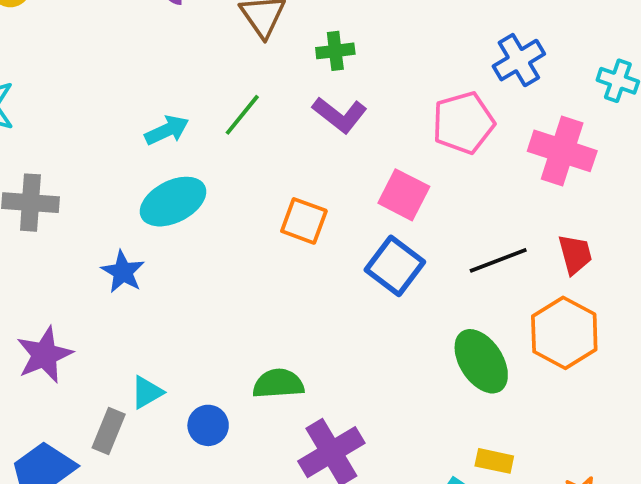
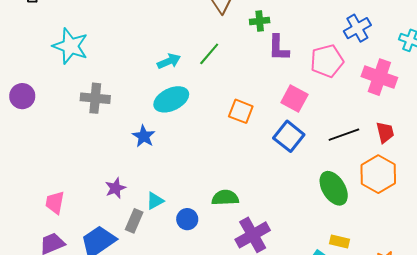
purple L-shape: (340, 115) -> (278, 48), moved, turned 52
purple star: (44, 355) -> (115, 188), moved, size x0.7

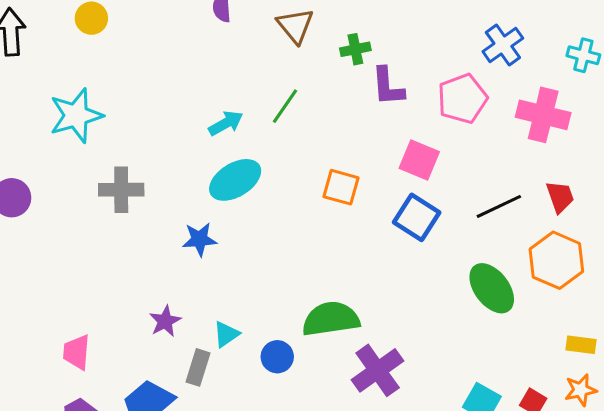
cyan star: (70, 46) -> (76, 116), turned -30
blue star: (144, 136) -> (199, 239), turned -30
green semicircle: (225, 198) -> (331, 319), size x1.4
yellow rectangle: (339, 242) -> (581, 345), moved

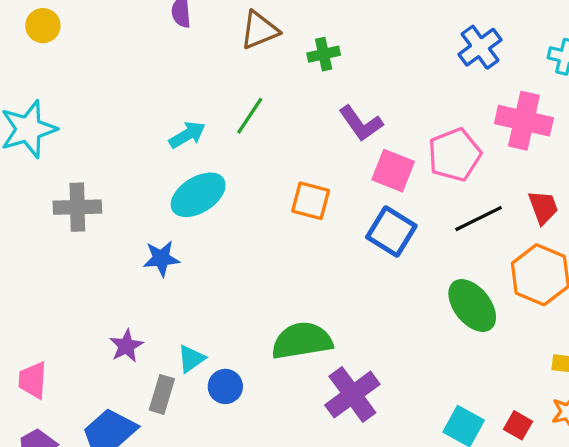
brown triangle: (295, 26) -> (259, 30), turned 48
purple L-shape: (388, 86) -> (361, 123), moved, turned -30
pink pentagon: (462, 99) -> (454, 155), moved
blue circle: (277, 357) -> (225, 386), moved

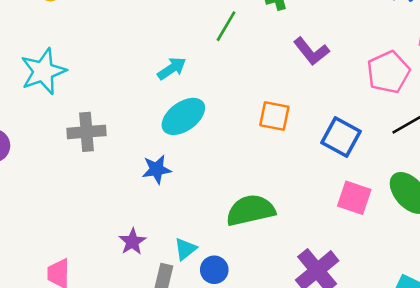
green line: (250, 116) -> (226, 26), moved
pink square: (393, 171) -> (354, 198), moved
green semicircle: (302, 341) -> (251, 210), moved

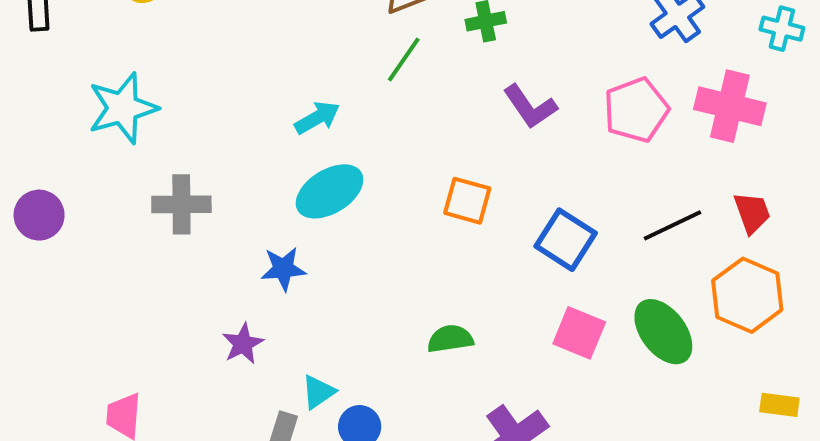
pink pentagon: (388, 72) -> (636, 110), moved
green semicircle: (251, 210) -> (450, 339), moved, size x0.6
purple star: (132, 242) -> (243, 344), moved

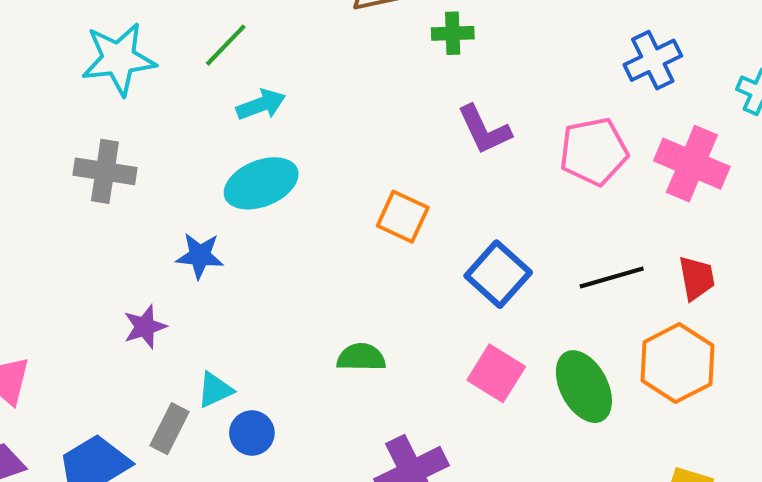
green line: (404, 60) -> (226, 45), moved
cyan star: (123, 108) -> (119, 59), moved

